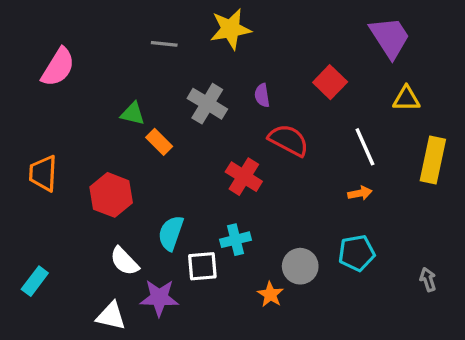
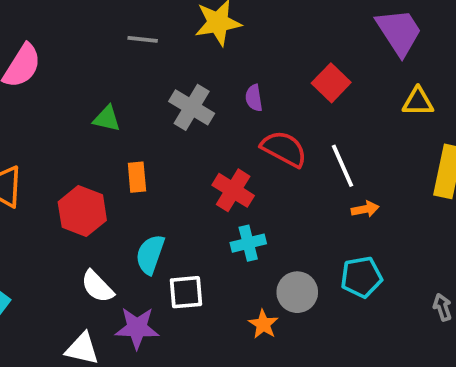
orange rectangle: (159, 142) -> (137, 177), moved, turned 40
white line: (365, 147) -> (342, 166), moved
cyan cross: (236, 240) -> (248, 243), moved

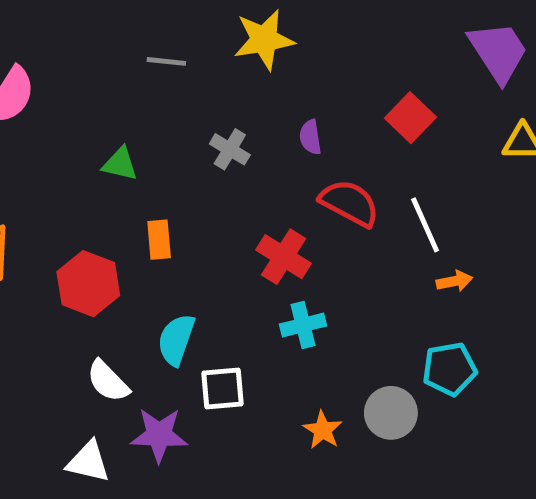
gray cross: (192, 107) -> (230, 149), size x0.7
gray circle: (297, 292) -> (391, 413), moved

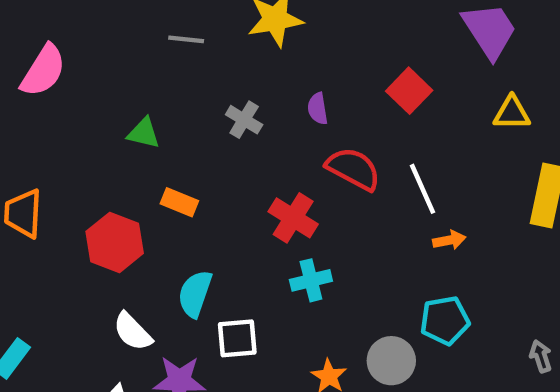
orange rectangle: (159, 240) -> (179, 202), turned -63

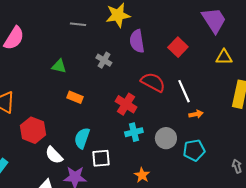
purple semicircle: (318, 109) -> (137, 41), moved, size x1.6
red hexagon: (115, 242) -> (33, 130), moved
gray circle: (391, 361) -> (166, 138), moved

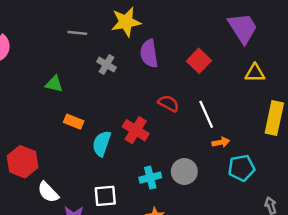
gray cross: (104, 60) -> (106, 64), moved
red semicircle: (153, 82) -> (168, 103), size x0.7
cyan cross: (134, 132) -> (150, 178), moved
cyan semicircle: (82, 138) -> (102, 144), moved
cyan pentagon: (194, 150) -> (241, 168), moved

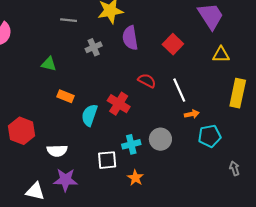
gray cross: (106, 64) -> (94, 47), turned 35
white semicircle: (48, 192) -> (57, 151), moved, turned -48
white square: (105, 196) -> (107, 160), moved

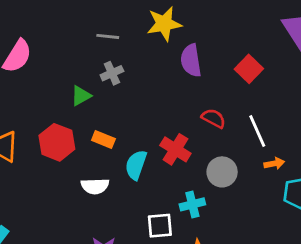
gray cross: (94, 47) -> (112, 73), moved
green triangle: (49, 64) -> (81, 96), turned -42
red hexagon: (22, 131) -> (57, 142), moved
gray circle: (160, 139) -> (222, 172), moved
white semicircle: (57, 151) -> (95, 186), moved

